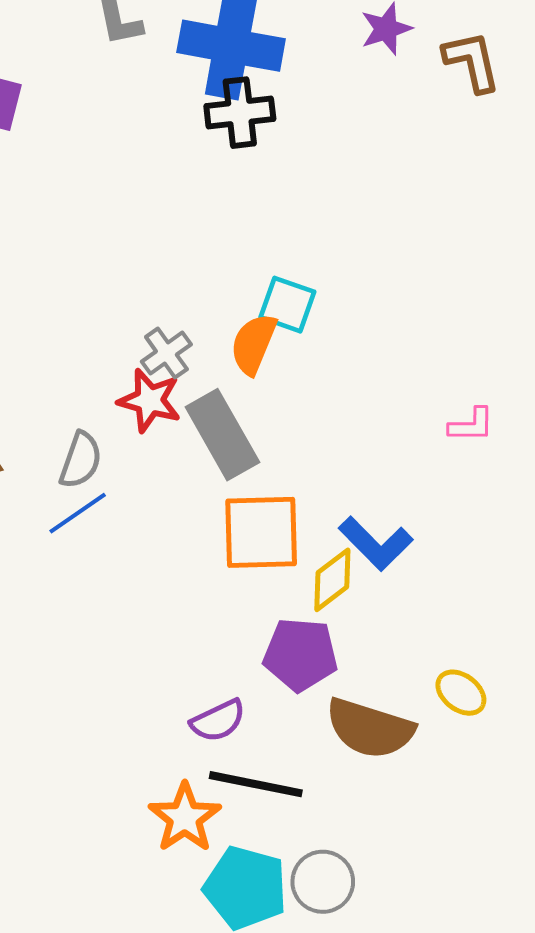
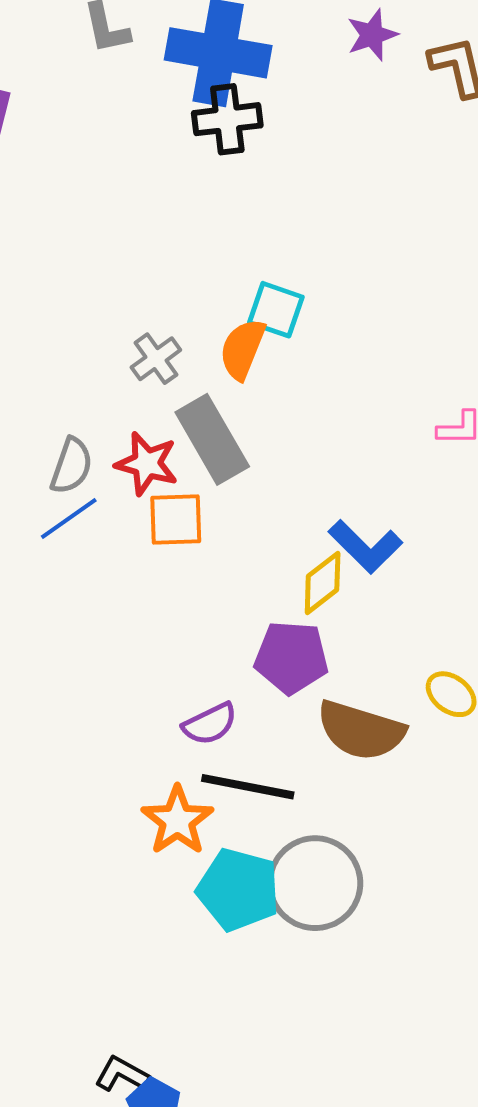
red star: (150, 400) -> (147, 464), moved
orange square: (261, 532) -> (176, 519), moved, size x0.7
gray circle: (323, 882) -> (315, 883), size x1.5

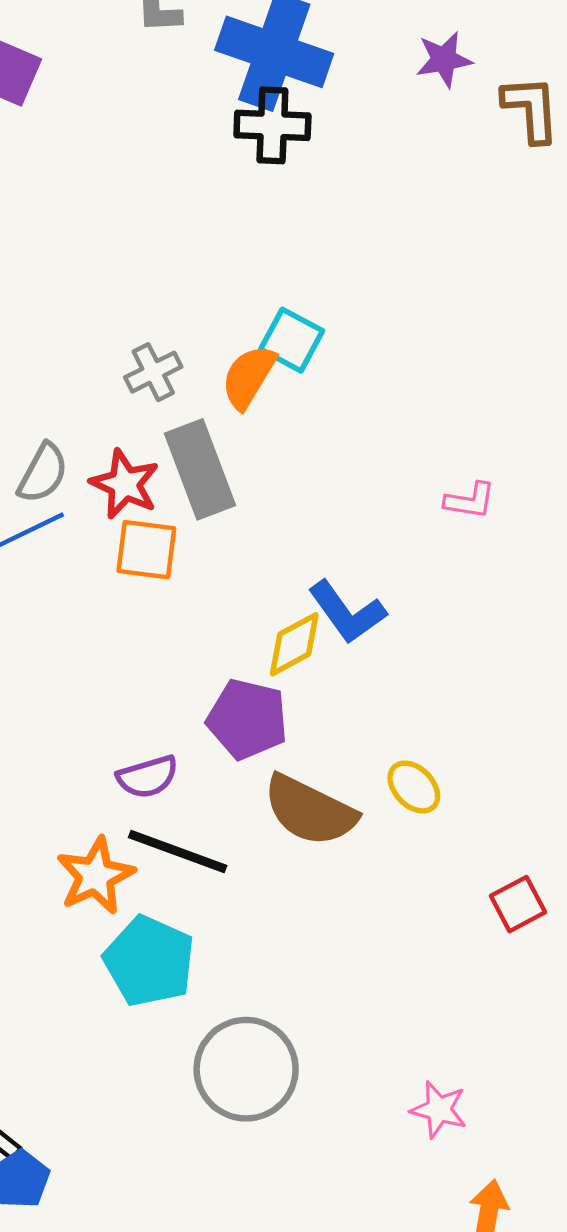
gray circle: (315, 883) -> (246, 1069), moved

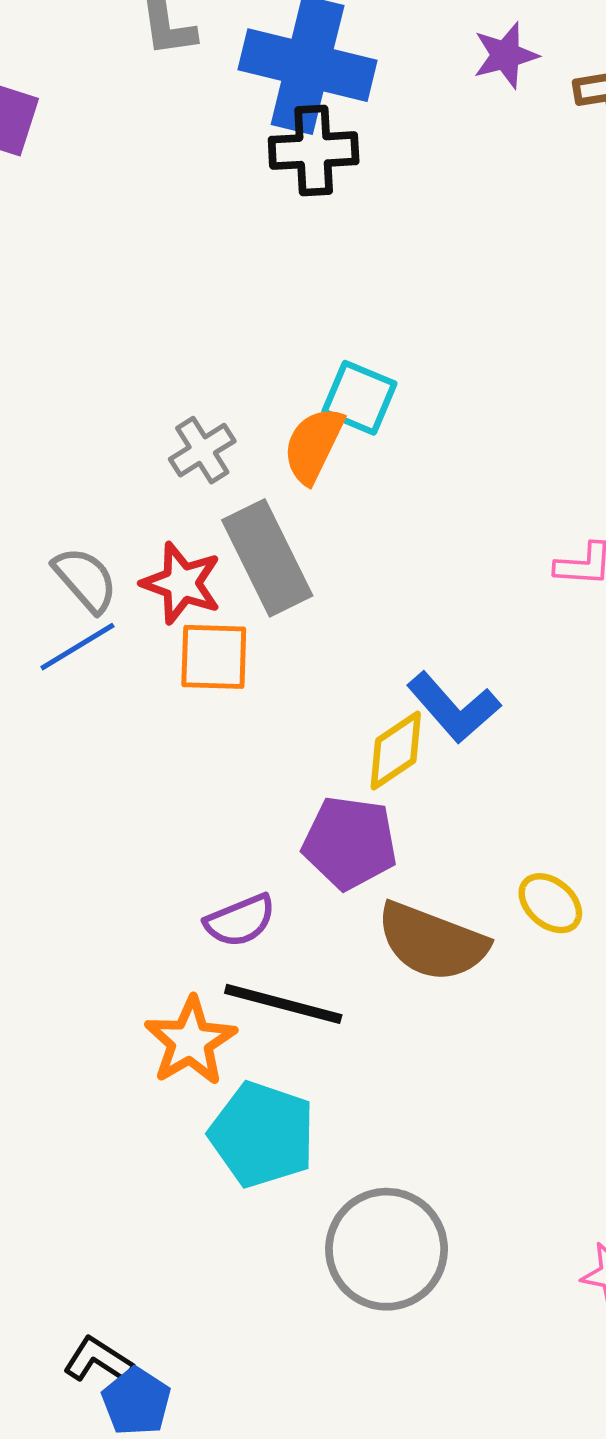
gray semicircle: (43, 473) -> (85, 580), turned -64

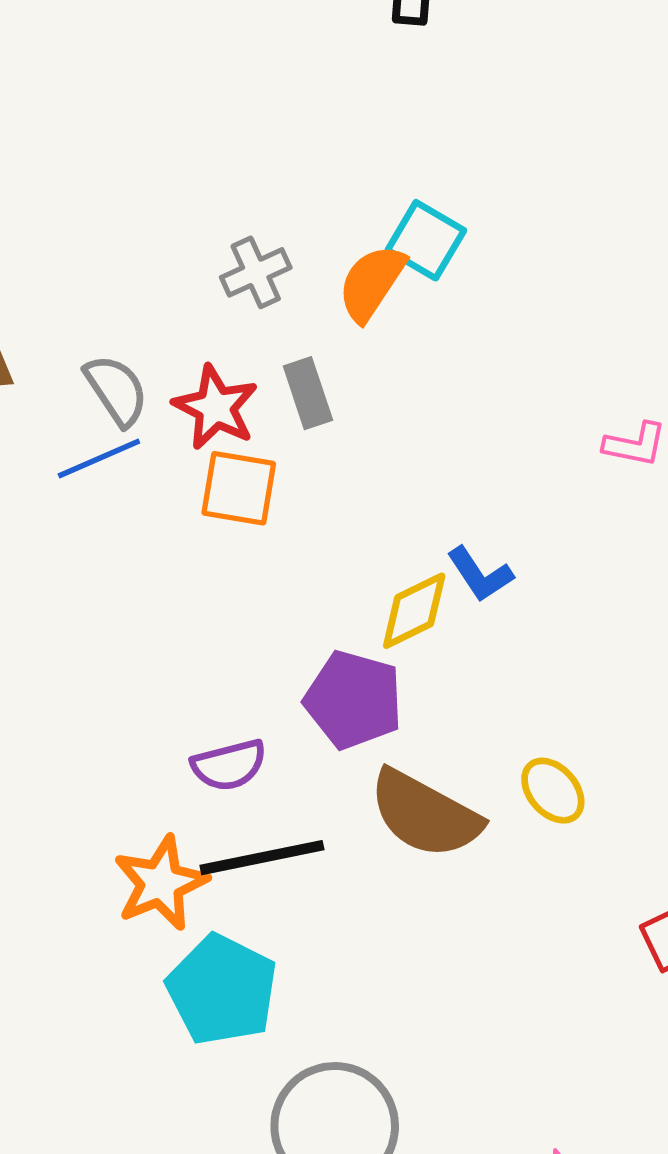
gray rectangle: (267, 558) -> (308, 393), size x0.6
blue L-shape: (454, 708) -> (480, 574), size x0.7
black line: (283, 1004) -> (262, 858), turned -34

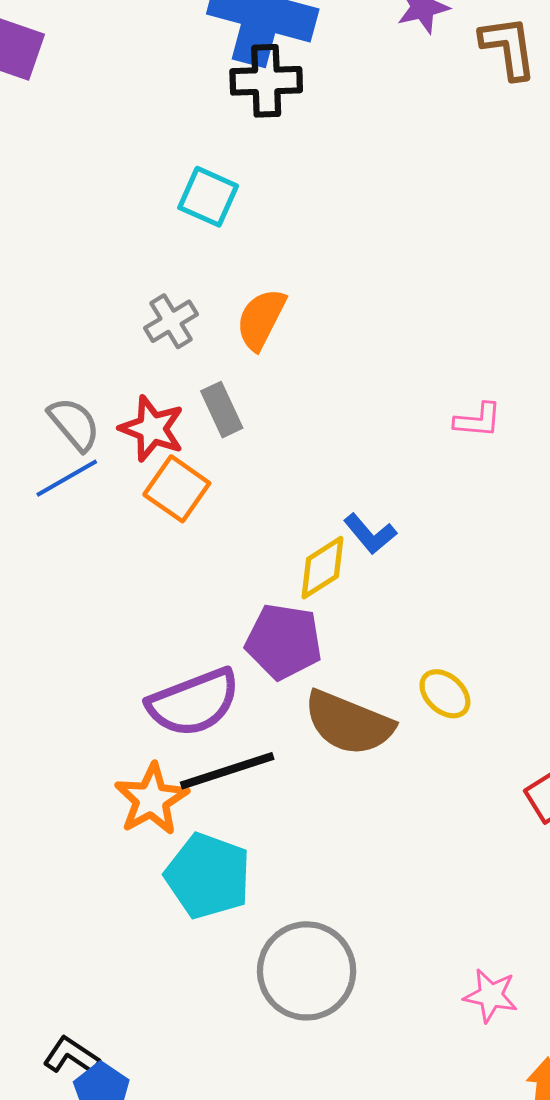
cyan square: (426, 240) -> (208, 197), moved
orange square: (239, 488) -> (177, 489), turned 32
purple semicircle: (229, 765) -> (194, 703), size x1.6

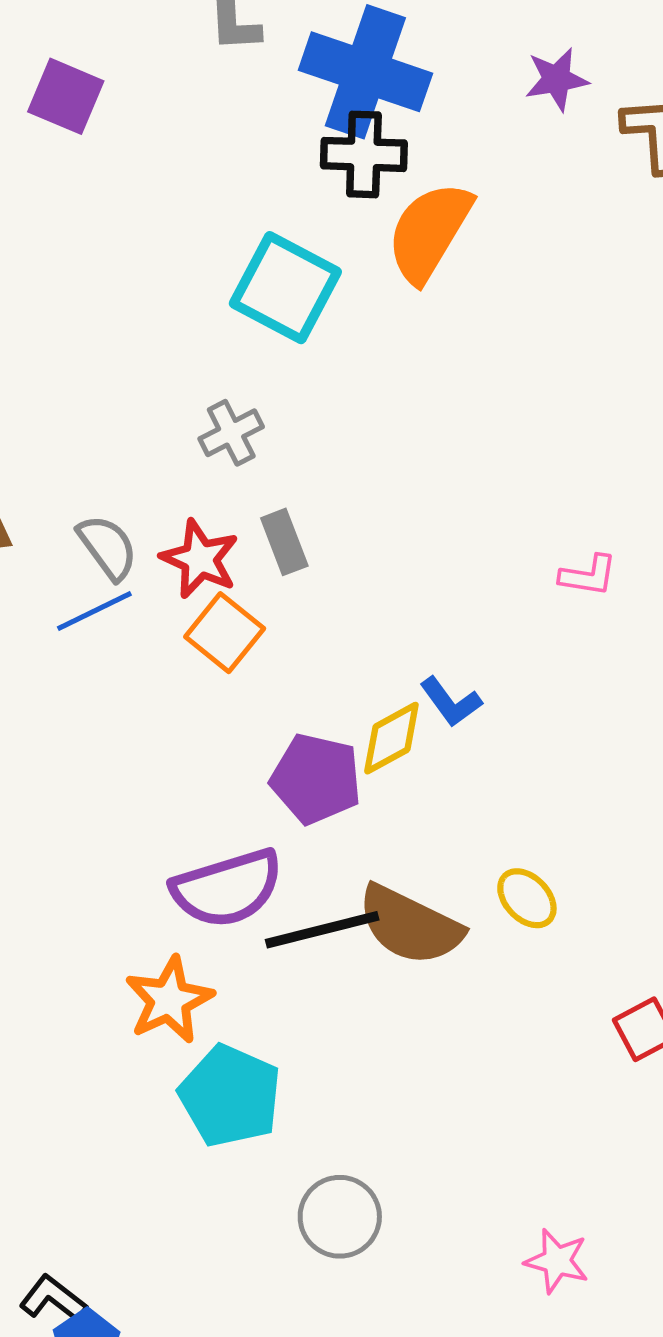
cyan square: (208, 197) -> (285, 288), size x1.5
orange semicircle: (261, 319) -> (429, 232), moved, size x1.4
purple pentagon: (284, 641) -> (316, 779), moved
black line: (227, 771) -> (322, 930), moved
gray circle: (307, 971) -> (340, 1217), size x0.7

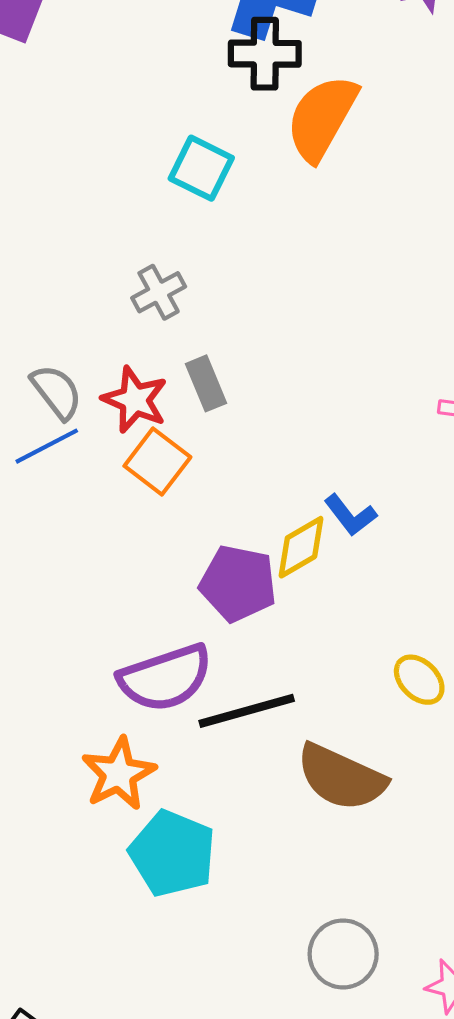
cyan square: (285, 288) -> (201, 168), size x0.7
brown semicircle: (410, 925) -> (341, 777), moved
gray circle: (340, 1217) -> (343, 954), moved

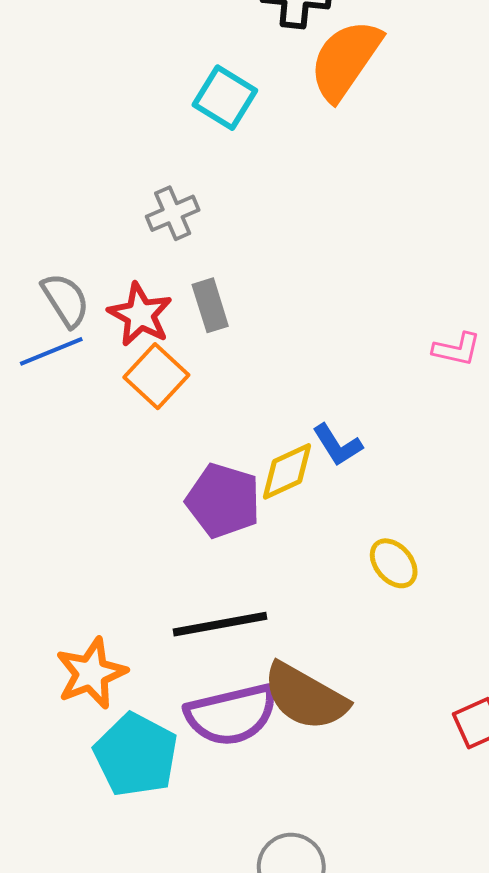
purple semicircle: (165, 678) -> (231, 715), moved
yellow ellipse: (419, 680) -> (394, 563), moved

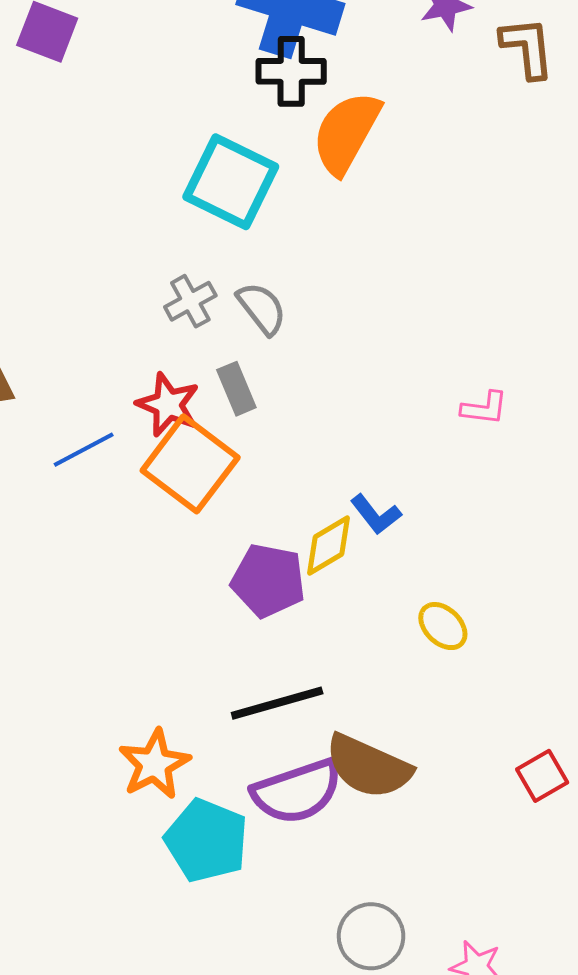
cyan square: (225, 98) -> (231, 182), size x1.5
gray semicircle: (65, 300) -> (262, 308), moved
orange square: (156, 376) -> (190, 464), size x1.5

